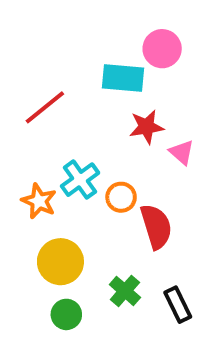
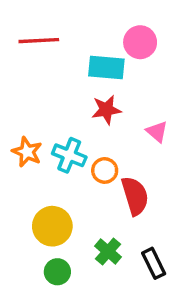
red line: (45, 107) -> (39, 41), moved, turned 36
red star: (146, 127) -> (106, 110), moved
cyan cross: (80, 180) -> (69, 155), turned -32
orange star: (39, 201) -> (27, 152), moved

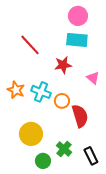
red line: (39, 41) -> (30, 45), moved, turned 50
pink circle: (140, 42) -> (78, 16), moved
cyan rectangle: (106, 68) -> (77, 40), moved
green circle: (57, 272) -> (43, 161), moved

